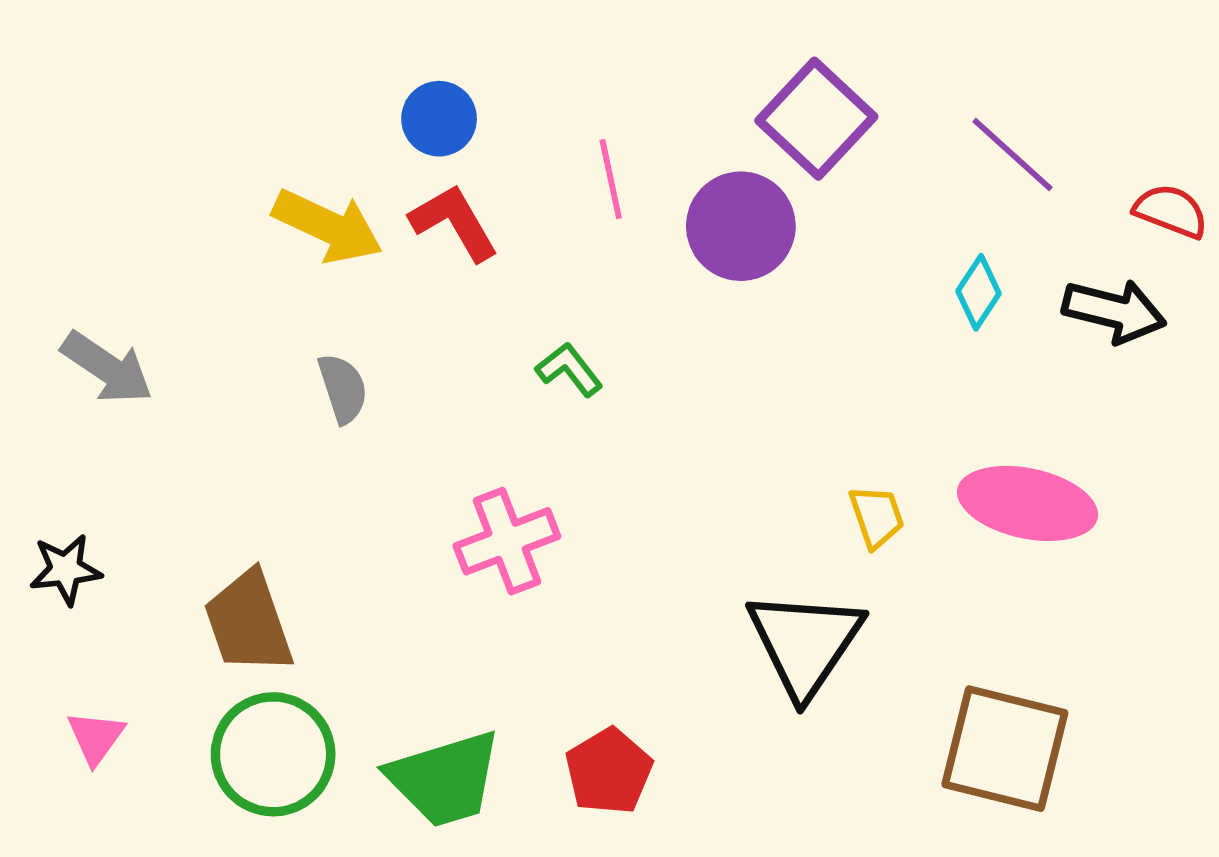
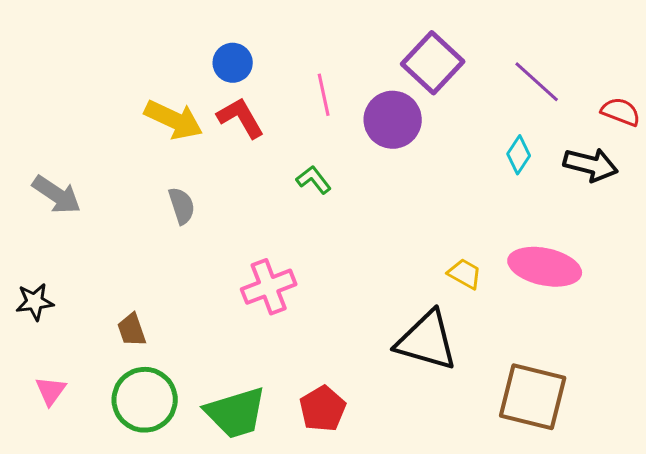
green L-shape: (569, 370) -> (314, 180), moved
yellow trapezoid: (877, 517) -> (465, 274), turned -42
brown trapezoid: (249, 622) -> (132, 330), size x0.6
black triangle: (805, 643) -> (427, 341), turned -48

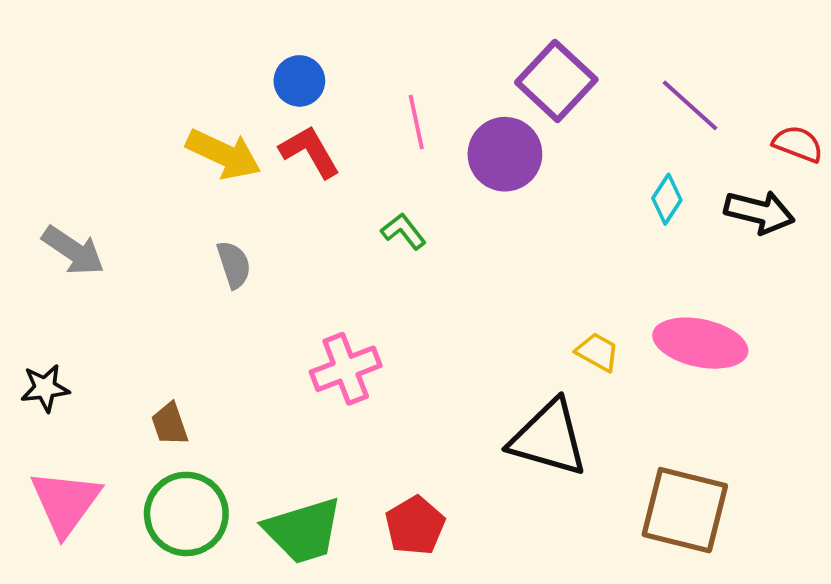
pink triangle: (51, 391) -> (66, 502), size x1.8

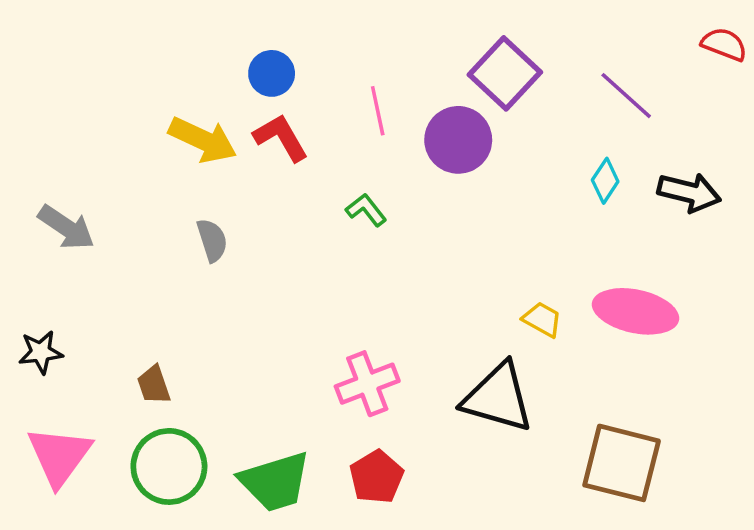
red semicircle: (798, 144) -> (724, 44), moved
pink cross: (346, 369) -> (367, 384), moved

